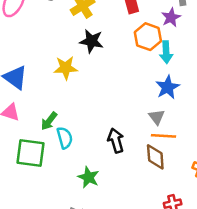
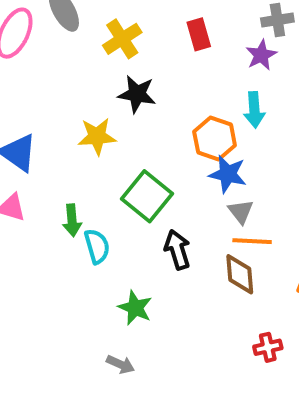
orange hexagon: (148, 37) -> (215, 139), moved
blue star: (168, 87) -> (228, 174), moved, turned -30
green arrow: (49, 121) -> (72, 220), turned -42
green square: (30, 153) -> (147, 196), moved, turned 32

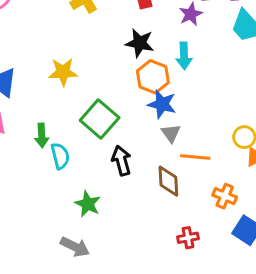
black star: (137, 94) -> (140, 43), moved
orange line: (252, 241) -> (195, 157), moved
gray arrow: (120, 364) -> (75, 247), size x1.4

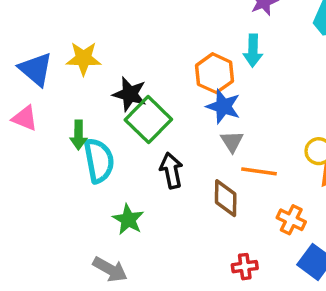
black star: (140, 43) -> (130, 94), moved
yellow star: (63, 72) -> (84, 58), moved
cyan semicircle: (60, 156) -> (99, 161), size x1.4

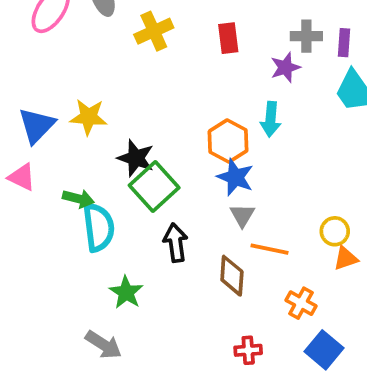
blue triangle: (36, 69) -> (37, 125), turned 30
green arrow: (79, 135) -> (78, 199), turned -80

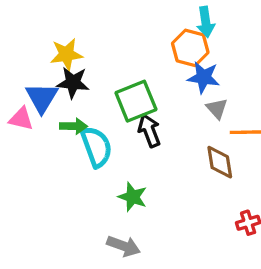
cyan arrow: (271, 119) -> (206, 22), moved
blue triangle: (37, 125) -> (42, 98), moved
black star: (136, 158) -> (73, 83), moved
green square: (154, 187) -> (136, 101), turned 33
black arrow: (176, 243) -> (149, 131), moved

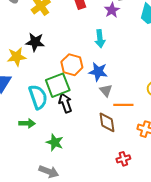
orange hexagon: (190, 48) -> (72, 65), moved
black star: (73, 83) -> (35, 42), moved
green arrow: (74, 126) -> (27, 123), moved
cyan semicircle: (96, 147) -> (38, 97), moved

